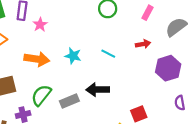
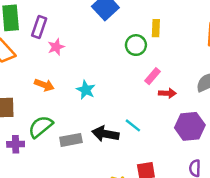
pink rectangle: (148, 13) -> (153, 76), moved
cyan line: (108, 54) -> (133, 125), moved
orange arrow: (37, 59) -> (44, 85), size x0.7

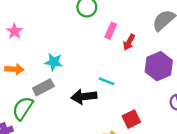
red arrow: (167, 93) -> (129, 42), turned 133
gray rectangle: (71, 140) -> (43, 87), moved

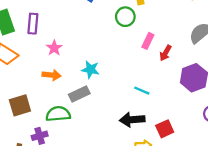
pink star: (14, 31) -> (54, 48), moved
black arrow: (84, 97) -> (132, 120), moved
green semicircle: (23, 108) -> (58, 114), turned 50

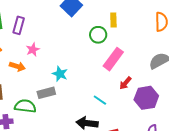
pink rectangle: (148, 41) -> (113, 59), size x1.6
red arrow: (165, 53) -> (125, 83), moved
orange arrow: (51, 75) -> (17, 66), moved

